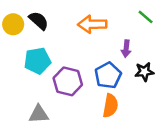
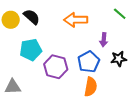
gray triangle: (39, 114) -> (13, 87), moved

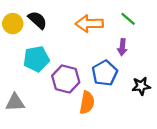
green line: (120, 14) -> (128, 19), moved
black star: (119, 59) -> (141, 86), moved
orange semicircle: (91, 87) -> (87, 103), moved

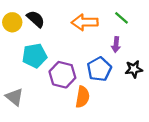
black star: (141, 86) -> (134, 69), moved
gray triangle: (15, 103) -> (14, 97), turned 42

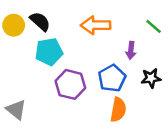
green line: (122, 18) -> (154, 26), moved
cyan pentagon: (35, 56) -> (49, 52), moved
orange semicircle: (82, 97) -> (118, 110), moved

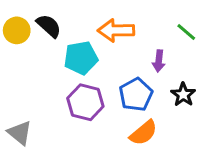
cyan pentagon: (49, 52) -> (81, 58), moved
black star: (151, 78) -> (183, 95), turned -30
orange semicircle: (118, 110) -> (144, 133), turned 40

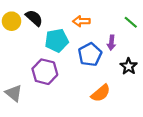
orange arrow: (116, 30) -> (81, 21), size x0.7
blue pentagon: (136, 95) -> (90, 54), moved
purple hexagon: (85, 102) -> (45, 72), moved

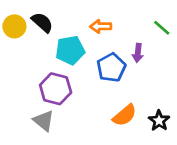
black star: (129, 66) -> (159, 121), moved
gray triangle: (14, 93) -> (44, 121), moved

